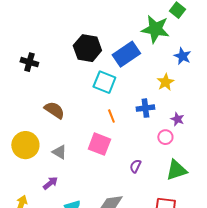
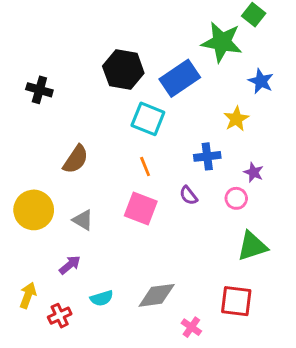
brown semicircle: (54, 110) -> (76, 159), turned 90
orange line: (111, 116) -> (145, 167), moved
purple semicircle: (135, 166) -> (188, 195), moved, turned -64

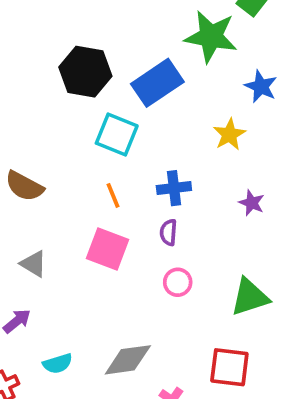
blue cross: (207, 156) -> (174, 188), moved
brown semicircle: (76, 159) -> (24, 186), turned 84
purple semicircle: (188, 195) -> (168, 232), turned 42
pink circle: (236, 198) -> (178, 282), moved

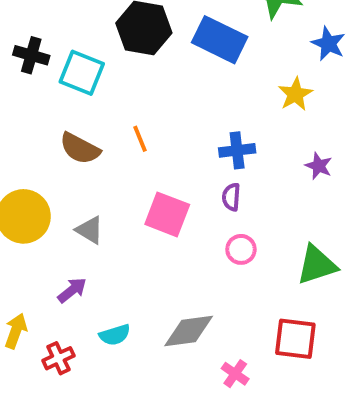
blue rectangle: (157, 83) -> (220, 40), turned 60
cyan square: (117, 134) -> (82, 73), moved
orange line: (113, 195) -> (140, 139), moved

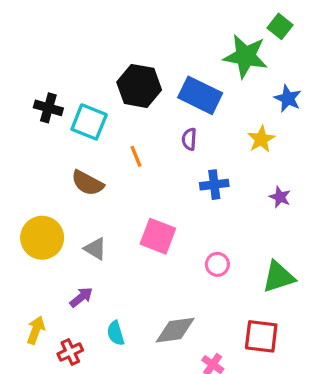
orange line: (140, 139) -> (136, 156), moved
purple semicircle: (231, 197) -> (189, 139), moved
cyan semicircle: (115, 335) -> (116, 333), turned 90

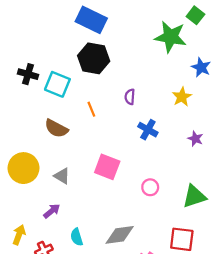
blue rectangle: (200, 95) -> (91, 20), moved
blue cross: (214, 185) -> (148, 130), turned 36

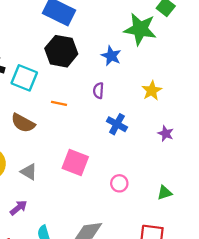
blue star: (201, 67) -> (111, 56), moved
orange line: (91, 109) -> (59, 103), turned -56
green triangle: (194, 196) -> (165, 193), size x0.6

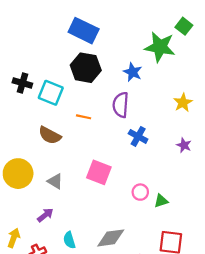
purple semicircle: (98, 91) -> (121, 105), size x1.6
yellow star: (152, 91) -> (183, 103), moved
green triangle: (165, 193) -> (161, 201), moved

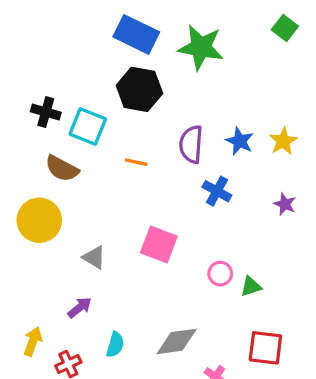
green star: (160, 47) -> (201, 47), moved
blue star: (133, 72) -> (240, 141), moved
brown semicircle: (50, 135) -> (62, 169), moved
yellow circle: (18, 174) -> (39, 220), moved
cyan semicircle: (69, 240) -> (115, 345), turned -147

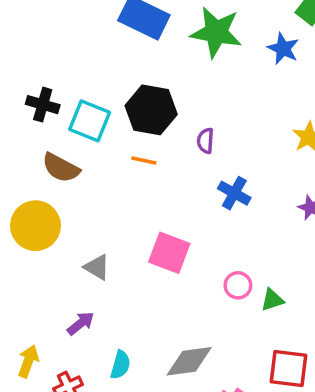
black hexagon: (139, 89) -> (151, 110), moved
blue star: (240, 141) -> (283, 49), moved
purple semicircle: (191, 144) -> (205, 141), size x0.6

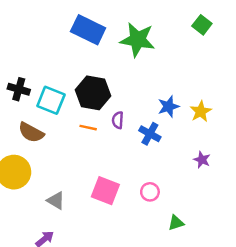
blue star: (283, 49) -> (168, 106), moved, turned 30
purple semicircle: (205, 141) -> (118, 120), moved
blue cross: (234, 193) -> (150, 134), moved
pink circle: (238, 285) -> (150, 192), moved

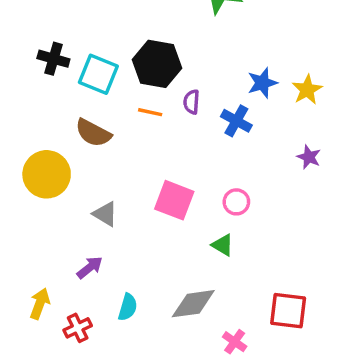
brown semicircle: (31, 132) -> (93, 133), moved
green triangle: (176, 223) -> (223, 245), moved, turned 49

